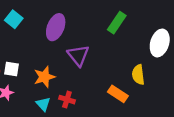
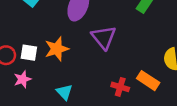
orange star: (44, 77) -> (57, 49), moved
red cross: (67, 100) -> (120, 87), moved

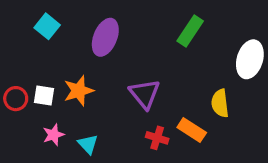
purple triangle: (104, 37) -> (145, 94), moved
pink star: (22, 79) -> (53, 135), moved

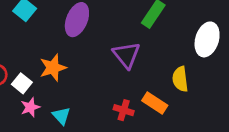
purple triangle: (145, 94) -> (126, 55), moved
white square: (44, 95) -> (22, 83), moved, turned 30

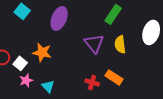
orange star: (53, 68) -> (42, 52), turned 30
yellow semicircle: (180, 79) -> (120, 44), moved

